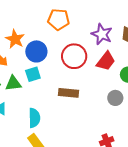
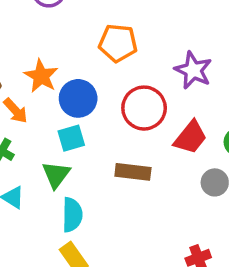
red trapezoid: (106, 61) -> (191, 137), moved
green triangle: (13, 83) -> (56, 175), moved, turned -48

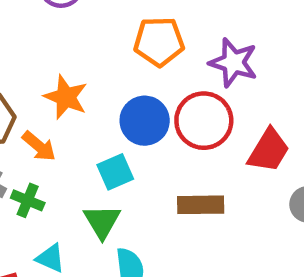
purple star: (193, 70) -> (233, 63), moved
blue circle: (78, 98) -> (145, 121), moved

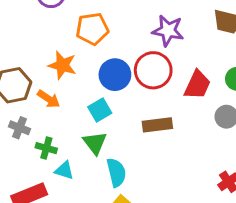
orange pentagon: (159, 41) -> (92, 29), moved
green cross: (28, 200) -> (46, 148), moved

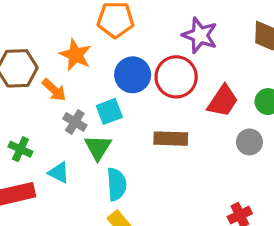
gray cross: (20, 128) -> (75, 122), moved
green cross: (46, 148) -> (20, 149), moved

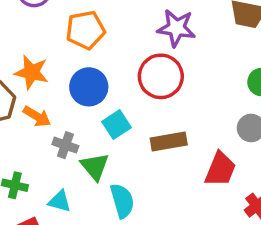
orange star: (76, 55) -> (32, 72), moved
blue circle: (133, 75) -> (89, 87), moved
red trapezoid: (223, 101) -> (220, 169), moved
cyan square: (109, 111) -> (117, 125), moved

